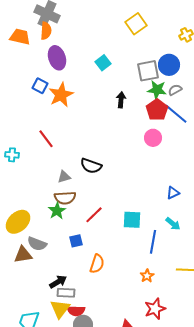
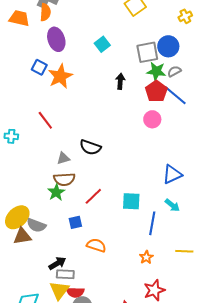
blue triangle: (173, 193) -> (172, 174), size x1.5
yellow ellipse: (18, 222) -> (17, 217), moved
orange semicircle: (97, 264) -> (96, 245), turned -90

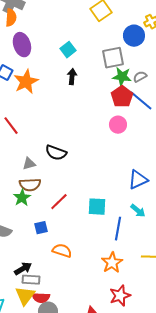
blue circle: (168, 46) -> (134, 36), moved
black arrow: (120, 81) -> (72, 77), moved
orange star: (146, 257) -> (112, 263), size x1.5

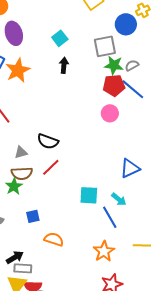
red pentagon: (122, 97) -> (114, 85), turned 30
red line: (59, 202) -> (51, 167), moved
cyan arrow: (138, 211) -> (119, 199), moved
blue line: (118, 229) -> (110, 217), turned -40

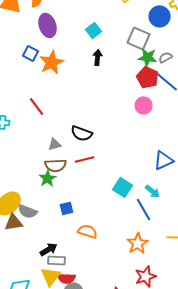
gray square: (105, 46) -> (138, 38), turned 35
red pentagon: (114, 85) -> (148, 77), turned 30
red line: (51, 167) -> (84, 159), turned 30
cyan square: (89, 195) -> (122, 187), turned 30

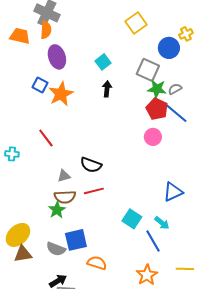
blue square: (66, 208) -> (76, 240), size x1.6
gray semicircle: (28, 211) -> (56, 249), moved

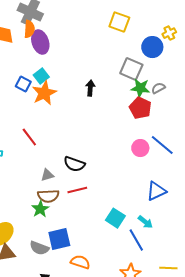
yellow square: (136, 23) -> (119, 22), turned -35
purple ellipse: (57, 57) -> (40, 42), moved
cyan square: (103, 62) -> (41, 76), moved
blue line: (176, 113) -> (162, 145), moved
pink circle: (153, 137) -> (140, 148), moved

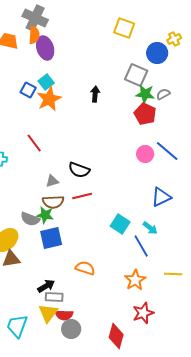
green star: (40, 209) -> (45, 215), turned -30
blue square: (59, 239) -> (51, 238), moved
gray semicircle: (39, 248) -> (30, 219), moved

